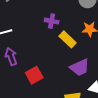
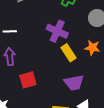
purple cross: (52, 21) -> (57, 31), size x1.5

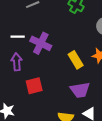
purple cross: (57, 31) -> (41, 43), moved

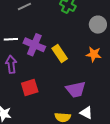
yellow rectangle: (76, 60) -> (60, 54), moved

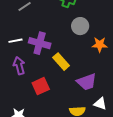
gray circle: (98, 25) -> (80, 26), moved
yellow rectangle: (60, 54) -> (61, 62), moved

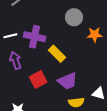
purple trapezoid: (87, 82) -> (67, 81), moved

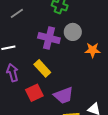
purple cross: (35, 37) -> (49, 38), moved
yellow rectangle: (57, 54) -> (42, 68), moved

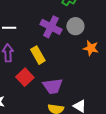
red square: (34, 93) -> (25, 77), turned -30

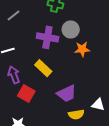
orange star: (91, 48) -> (82, 49), moved
red square: (25, 77) -> (26, 93), moved

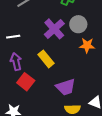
purple cross: (47, 37) -> (54, 29), turned 30

